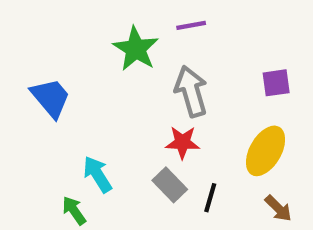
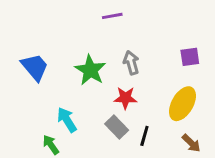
purple line: (191, 25) -> (112, 16), moved
green star: (136, 49) -> (90, 70), moved
gray arrow: (191, 91) -> (131, 63), size x0.7

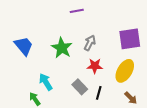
purple square: (190, 57) -> (130, 39), size x1.6
gray arrow: (131, 63) -> (90, 43), turned 42
red star: (125, 98) -> (95, 66), moved

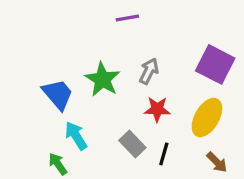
purple square: (130, 39) -> (215, 64), turned 35
blue trapezoid: (24, 46) -> (58, 94), moved

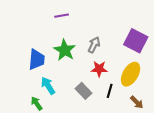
purple line: (127, 18) -> (62, 16), moved
blue trapezoid: (58, 94) -> (37, 60), turned 45
black line: (164, 154) -> (110, 91), moved

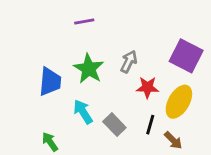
red star: (99, 69) -> (147, 87), moved
cyan arrow: (48, 86) -> (83, 112), moved
brown arrow: (137, 102) -> (173, 140), moved

